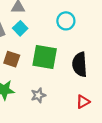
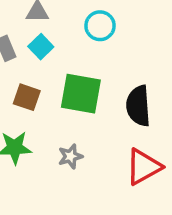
cyan circle: (66, 21) -> (100, 26), moved
red triangle: (83, 102) -> (144, 167), size x1.6

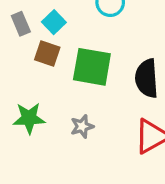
brown square: (27, 97) -> (47, 54), moved

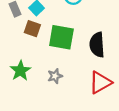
green star: (29, 118) -> (20, 71), turned -30

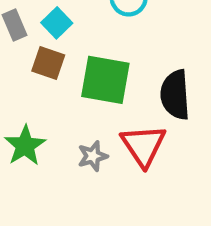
red triangle: (100, 83) -> (143, 146), moved, turned -35

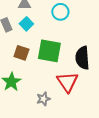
brown square: (48, 63) -> (21, 53), moved
gray star: (93, 156) -> (43, 99), moved

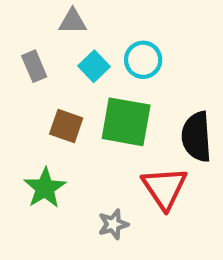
cyan circle: (60, 12) -> (143, 60), moved
cyan square: (26, 24) -> (94, 66), moved

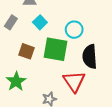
cyan circle: (143, 60) -> (74, 30), moved
gray rectangle: (34, 66) -> (11, 22), turned 56

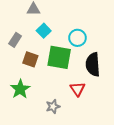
gray rectangle: (11, 22) -> (15, 40), moved
red triangle: (74, 81) -> (77, 89), size x0.7

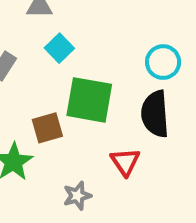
cyan circle: (77, 38) -> (163, 62), moved
brown square: (30, 59) -> (47, 128), moved, turned -35

